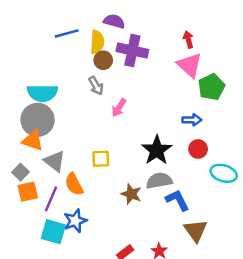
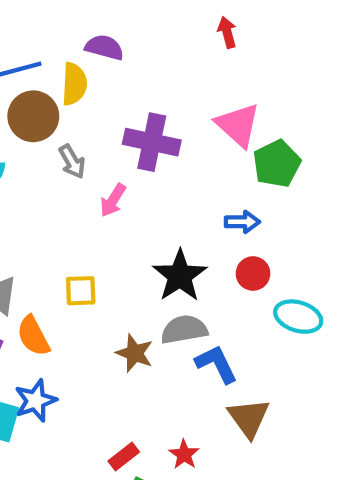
red arrow: (188, 40) -> (227, 32), moved
purple cross: (132, 50) -> (152, 142), moved
brown circle: (103, 60) -> (33, 116), moved, size x1.5

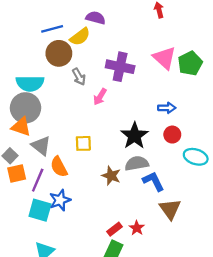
yellow semicircle: (74, 84) -> (80, 37), turned 50
green pentagon: (277, 164) -> (190, 63), moved
red rectangle: (124, 457) -> (114, 229), moved

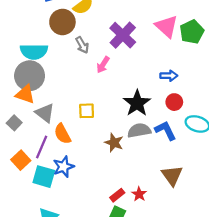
purple cross: (120, 67) -> (123, 35), turned 32
orange square: (17, 173) -> (21, 160), moved, turned -30
blue L-shape: (153, 181) -> (165, 131), moved

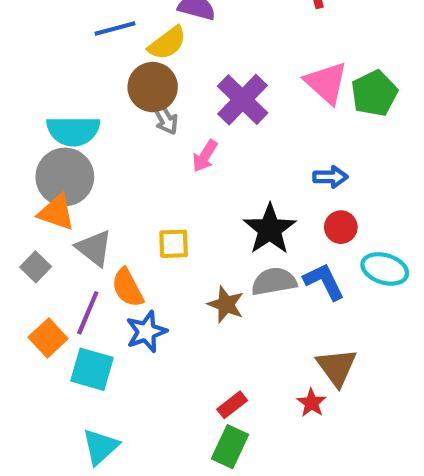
brown circle: (62, 22) -> (153, 87), moved
blue star: (64, 167) -> (146, 332), moved
red star: (139, 194) -> (312, 403), moved

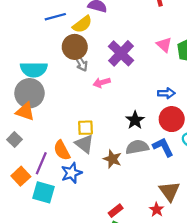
pink triangle: (326, 83) -> (164, 45), size x0.7
pink arrow: (205, 156) -> (102, 82), turned 42
red circle: (341, 227) -> (172, 119), size x1.5
black star: (270, 229) -> (135, 120), size x0.7
gray triangle: (94, 248) -> (84, 144), moved

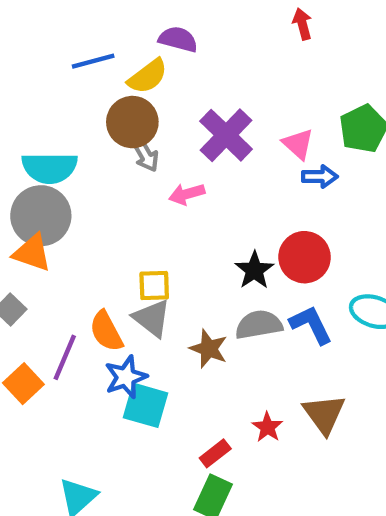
pink triangle: (164, 45) -> (298, 144), moved
blue arrow: (166, 93) -> (320, 177), moved
red circle: (172, 119) -> (305, 257), moved
cyan square: (43, 192) -> (145, 405), moved
red star: (157, 210) -> (267, 427), moved

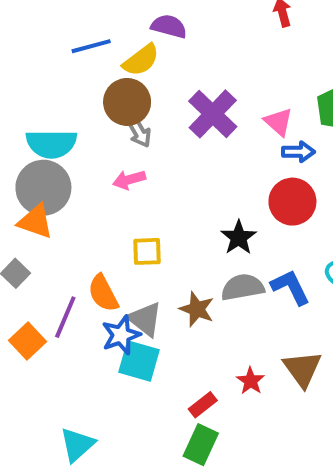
pink arrow: (187, 194) -> (129, 180), moved
red circle: (305, 257) -> (292, 202), moved
gray triangle: (152, 318) -> (145, 319), moved

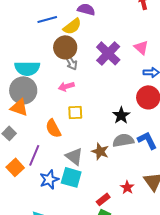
pink triangle: (278, 122) -> (141, 47), moved
yellow square: (147, 251) -> (75, 112), moved
orange semicircle: (103, 293) -> (53, 128), moved
blue star: (121, 335) -> (49, 179), moved

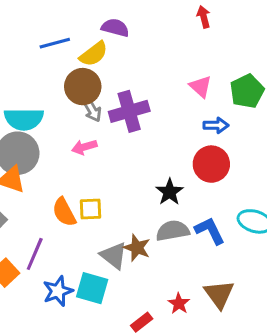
purple cross: (108, 53) -> (129, 111), moved, turned 30
yellow square: (75, 112) -> (90, 209), moved
gray triangle: (74, 156) -> (114, 255), moved

